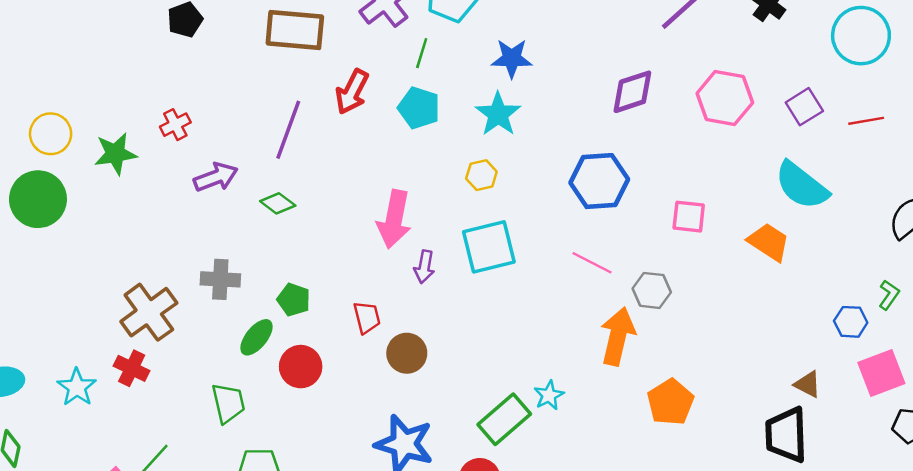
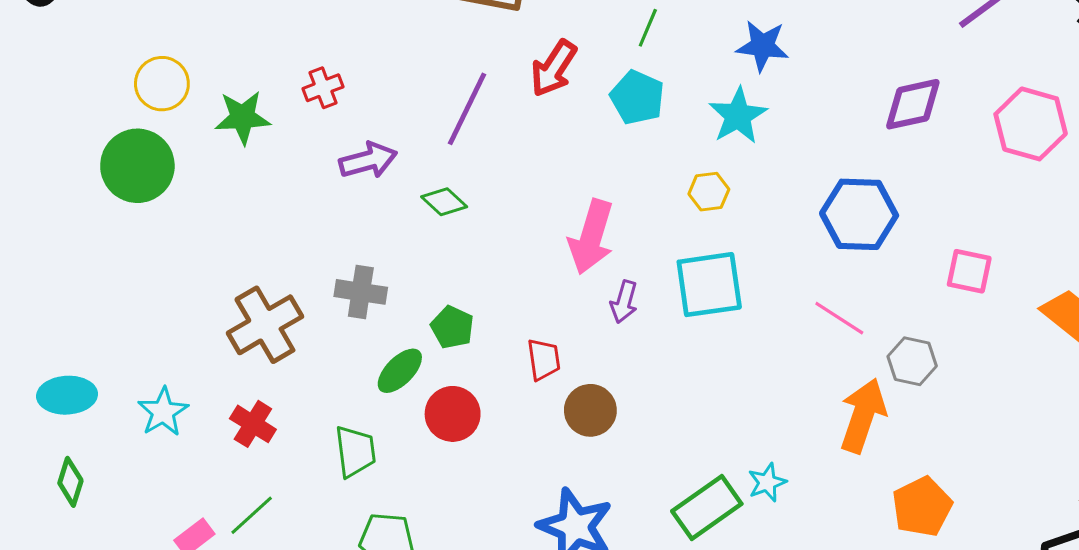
red cross: (132, 368) -> (253, 424), moved

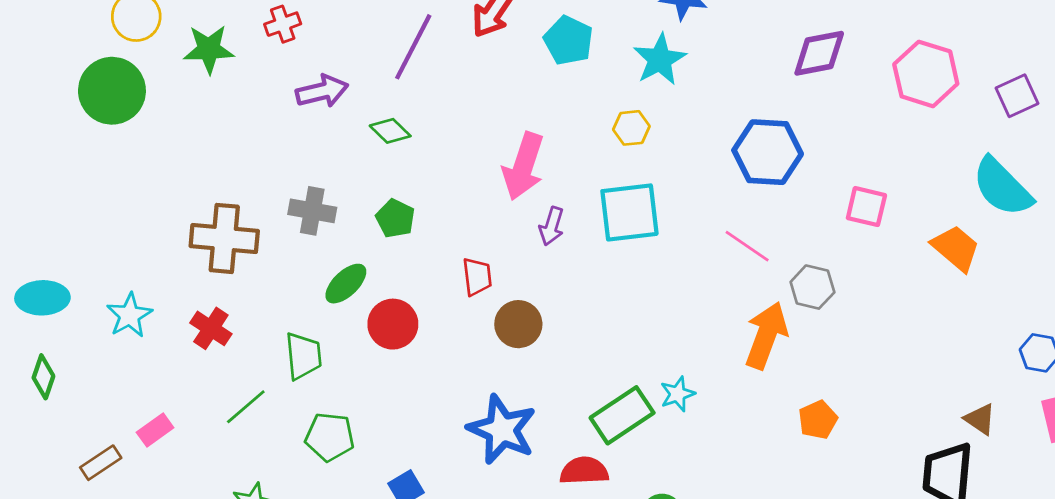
brown cross: (265, 325) -> (224, 238), turned 34
green pentagon: (452, 327) -> (395, 218), moved
orange pentagon: (922, 507) -> (818, 420), size x0.7
green line: (252, 515) -> (246, 407), moved

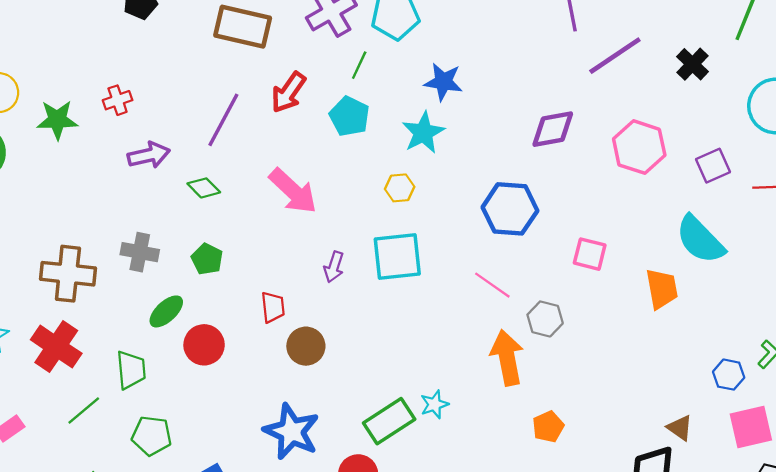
pink arrow: (523, 166) -> (293, 191), moved, turned -66
orange trapezoid: (956, 248) -> (662, 289), turned 39
red cross: (211, 328) -> (56, 347), size x1.5
orange arrow: (766, 335) -> (507, 358), turned -32

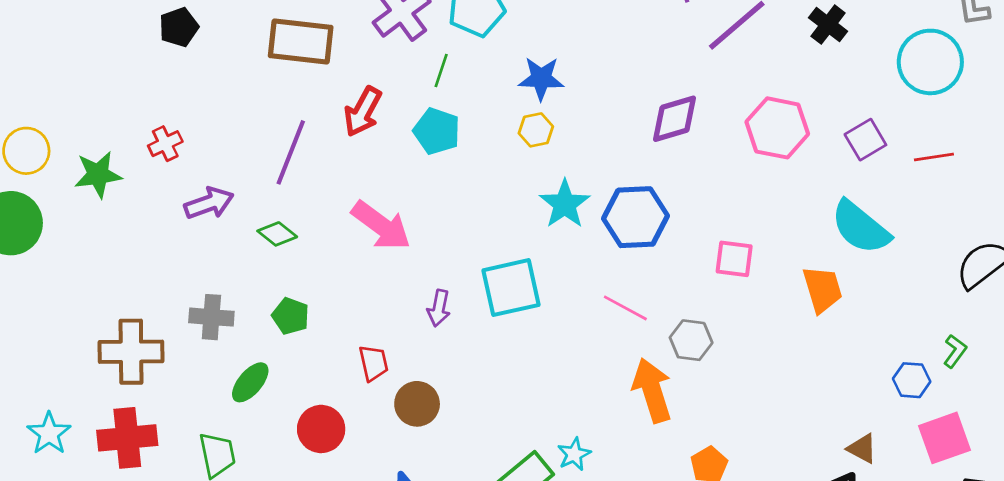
cyan star: (423, 133) -> (565, 204), moved
yellow hexagon: (400, 188) -> (536, 130), moved
red circle: (204, 345) -> (321, 429), moved
red cross: (56, 347) -> (127, 438), turned -33

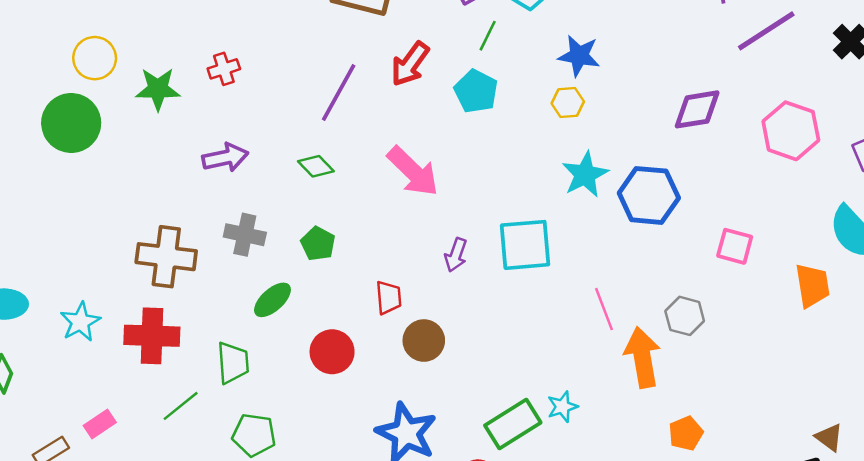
purple arrow: (209, 203) -> (225, 158), moved
pink line: (625, 308) -> (604, 309), moved, turned 33

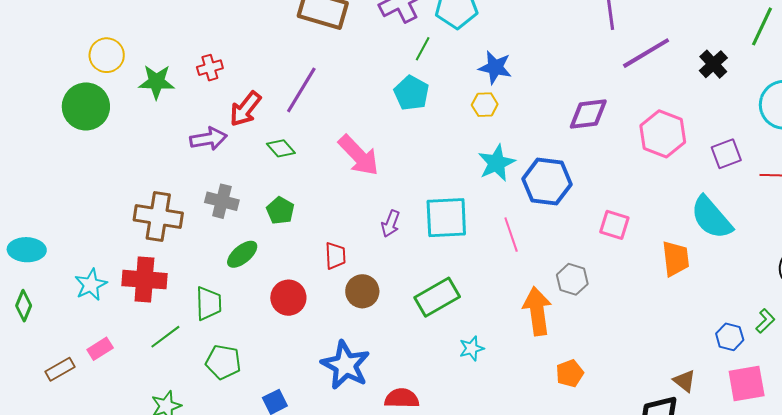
red arrow: (410, 64) -> (245, 109), moved
pink line: (604, 309) -> (511, 235), moved
cyan star: (80, 322) -> (91, 285), moved
green rectangle: (513, 424) -> (437, 297), moved

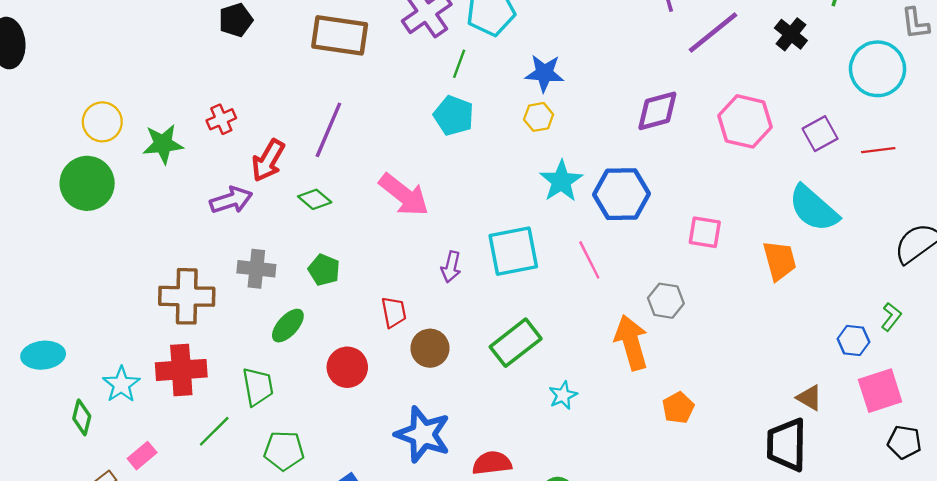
green diamond: (24, 306) -> (82, 417), moved

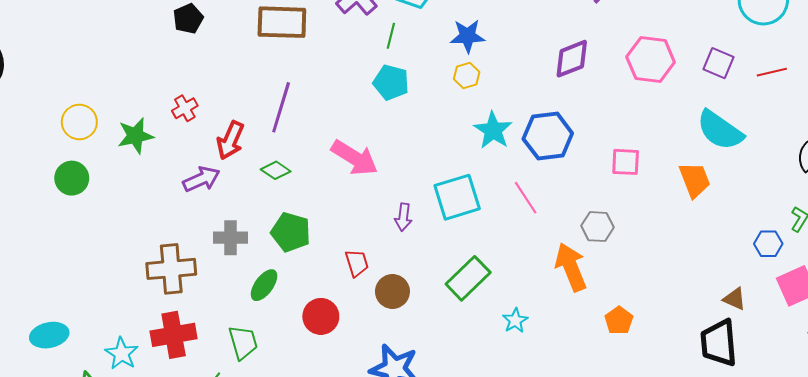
purple square: (820, 134) -> (719, 63), turned -32
green circle: (87, 183) -> (72, 178), size x0.7
green pentagon: (324, 270) -> (291, 232), size x1.4

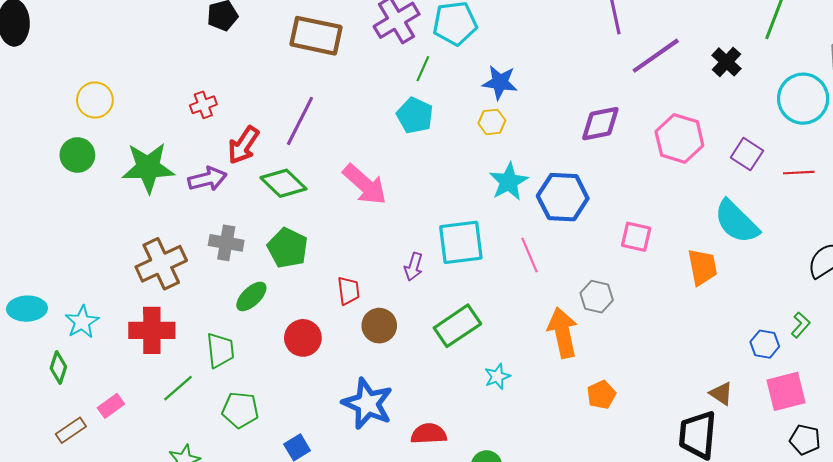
green star: (135, 136) -> (148, 168), moved, size x1.4
green diamond: (276, 170) -> (283, 183), size x1.5
purple arrow: (403, 217) -> (414, 267), moved
brown cross: (171, 269) -> (161, 264), turned -30
cyan star: (122, 354) -> (82, 322), moved

